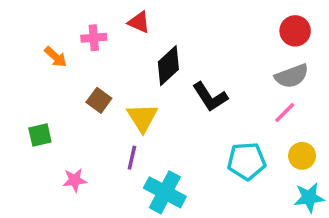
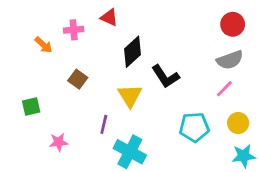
yellow triangle: (142, 118) -> (130, 96), moved

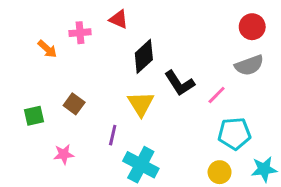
brown square: (78, 79) -> (74, 104), moved
pink line: (224, 89) -> (217, 95), moved
yellow circle: (238, 123) -> (220, 172), moved
cyan pentagon: (194, 127) -> (234, 134), moved

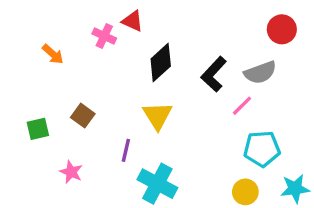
pink cross: (80, 33) -> (104, 36), moved, turned 30
gray semicircle: (249, 65) -> (260, 72), moved
black L-shape: (179, 83) -> (214, 74), moved, turned 76
pink star: (64, 154) -> (71, 172), turned 30

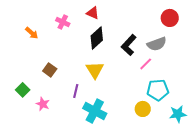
red triangle: (133, 21) -> (93, 13), moved
green square: (38, 129) -> (23, 90), moved, turned -32
yellow circle: (245, 192) -> (143, 109), moved

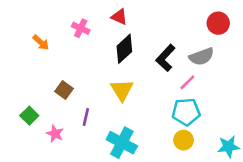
cyan pentagon: (158, 90) -> (186, 112), moved
purple line: (76, 91) -> (86, 117), moved

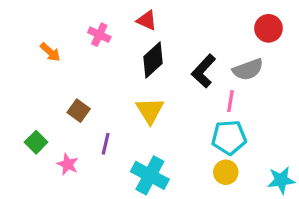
pink line: (187, 82) -> (231, 101), turned -36

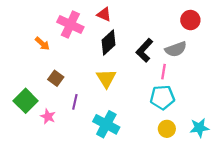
pink cross: (99, 35) -> (70, 25), size x1.6
orange arrow: (50, 52) -> (42, 44), moved
green square: (36, 142) -> (26, 101), size x1.5
yellow circle: (226, 172) -> (167, 129), moved

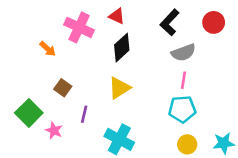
gray semicircle: (176, 49) -> (183, 53), moved
black L-shape: (144, 50) -> (170, 22), moved
yellow triangle: (106, 78) -> (119, 88), turned 30

